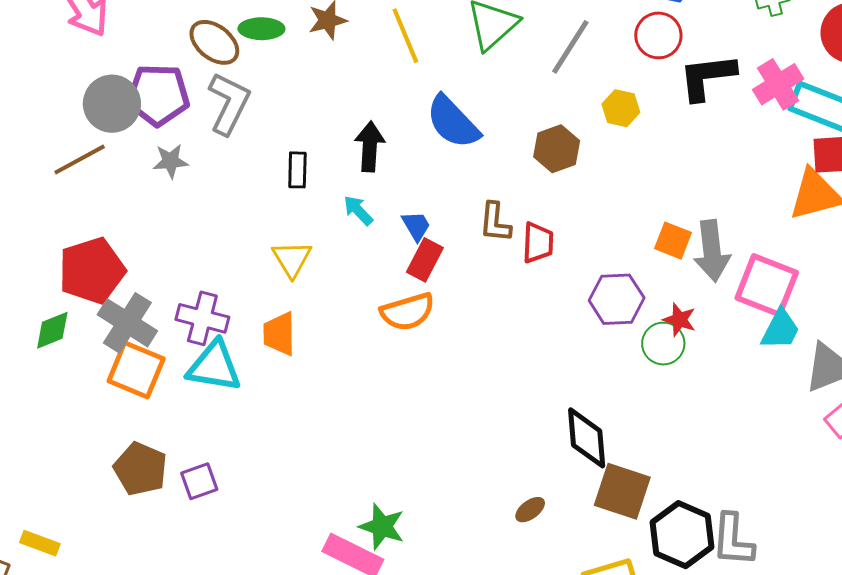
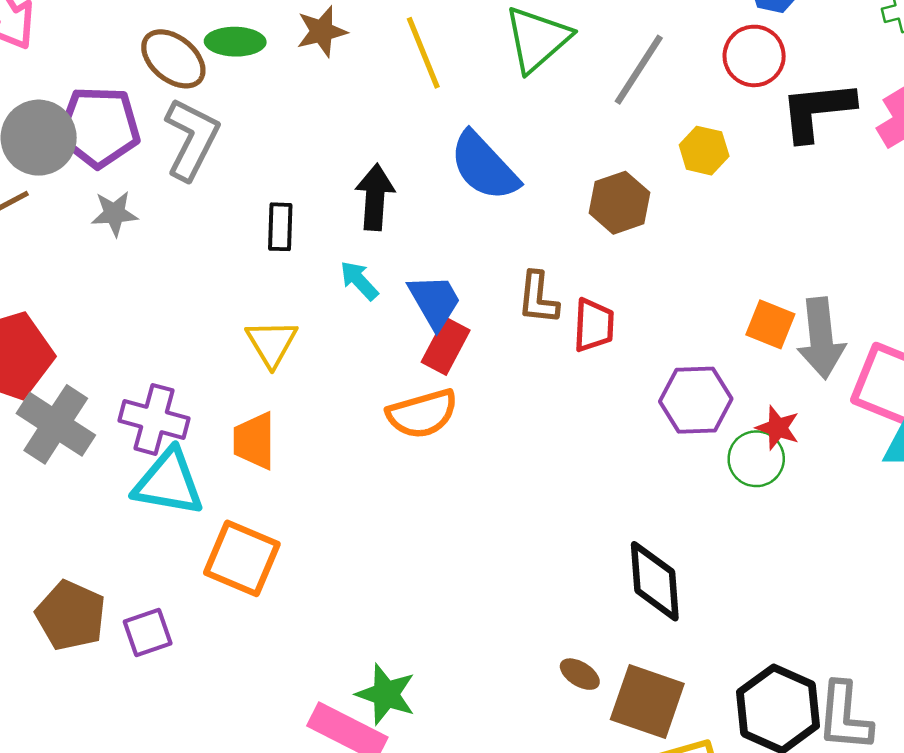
blue trapezoid: (416, 226) -> (435, 301), size x1.4
orange square: (136, 370) -> (242, 558), moved
brown square: (622, 491) -> (647, 701), moved
brown ellipse: (530, 510) -> (580, 674), turned 68

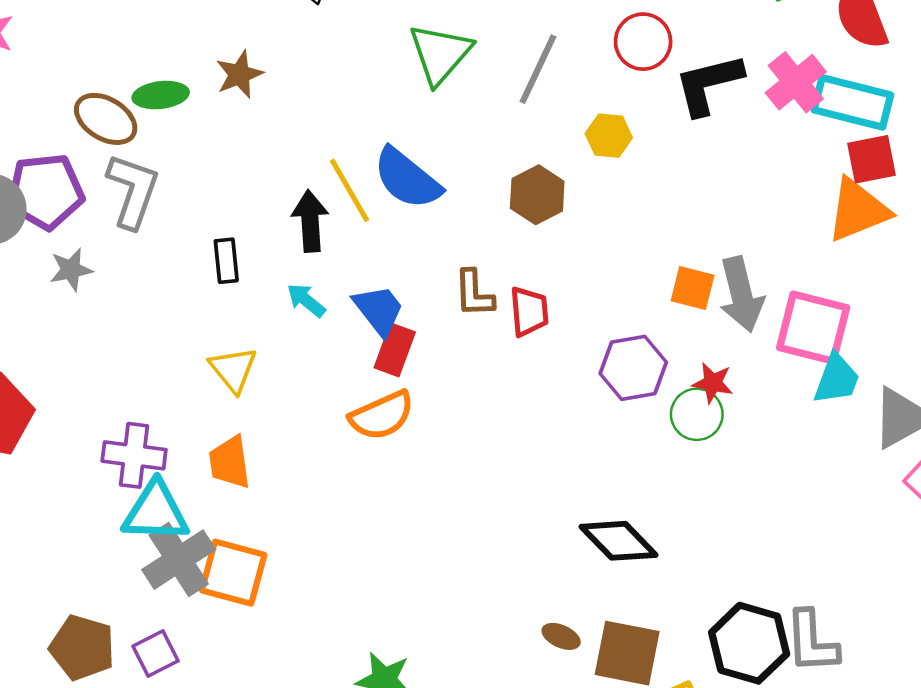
yellow line: (423, 53) -> (349, 190), moved
gray cross: (56, 424) -> (179, 560), moved, turned 32
black diamond: (655, 581) -> (618, 541), turned -32

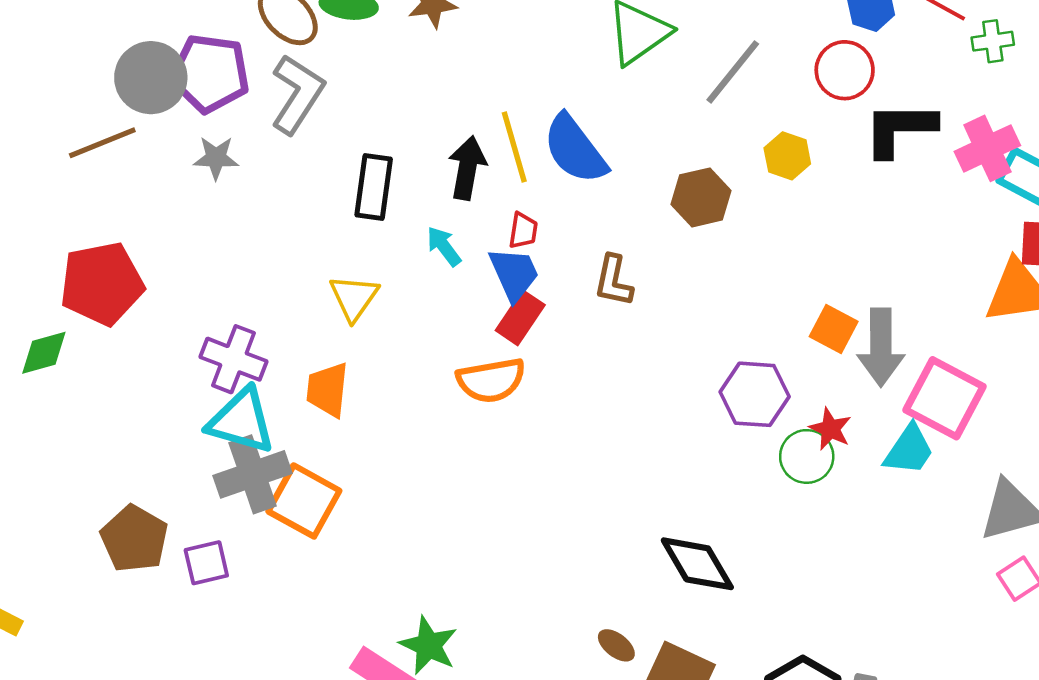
black rectangle: (226, 261) -> (374, 187), size x1.4
red trapezoid: (529, 311) -> (523, 231), moved, size x0.7
cyan trapezoid: (837, 379) -> (909, 450), moved

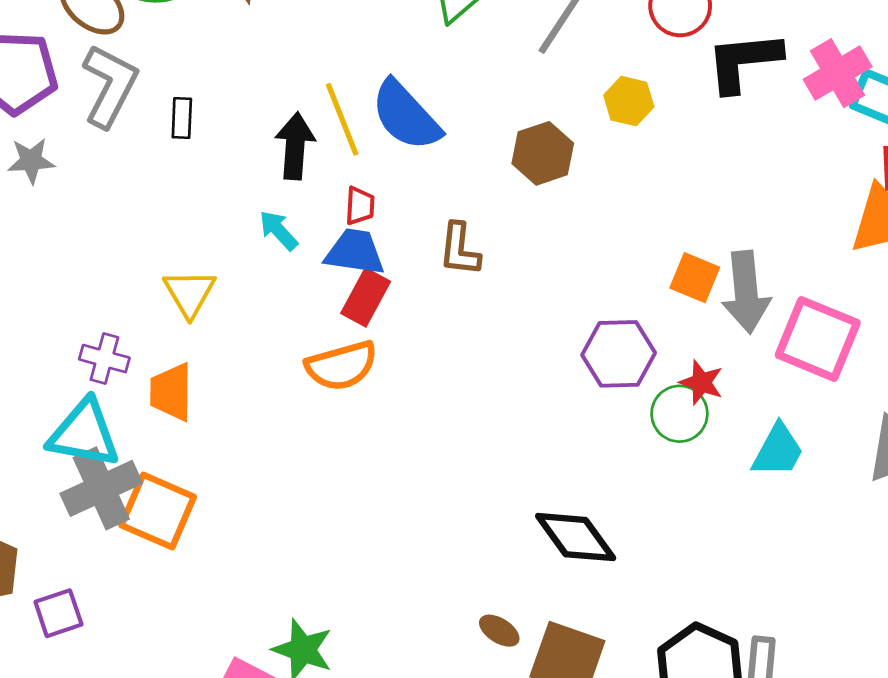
black rectangle: (374, 187) -> (182, 118), moved, size x0.6
blue trapezoid: (514, 274) -> (355, 252), turned -52
purple cross: (233, 359) -> (104, 359), moved, size x0.7
cyan trapezoid: (909, 450) -> (778, 451), moved
purple square: (206, 563) -> (58, 613), moved

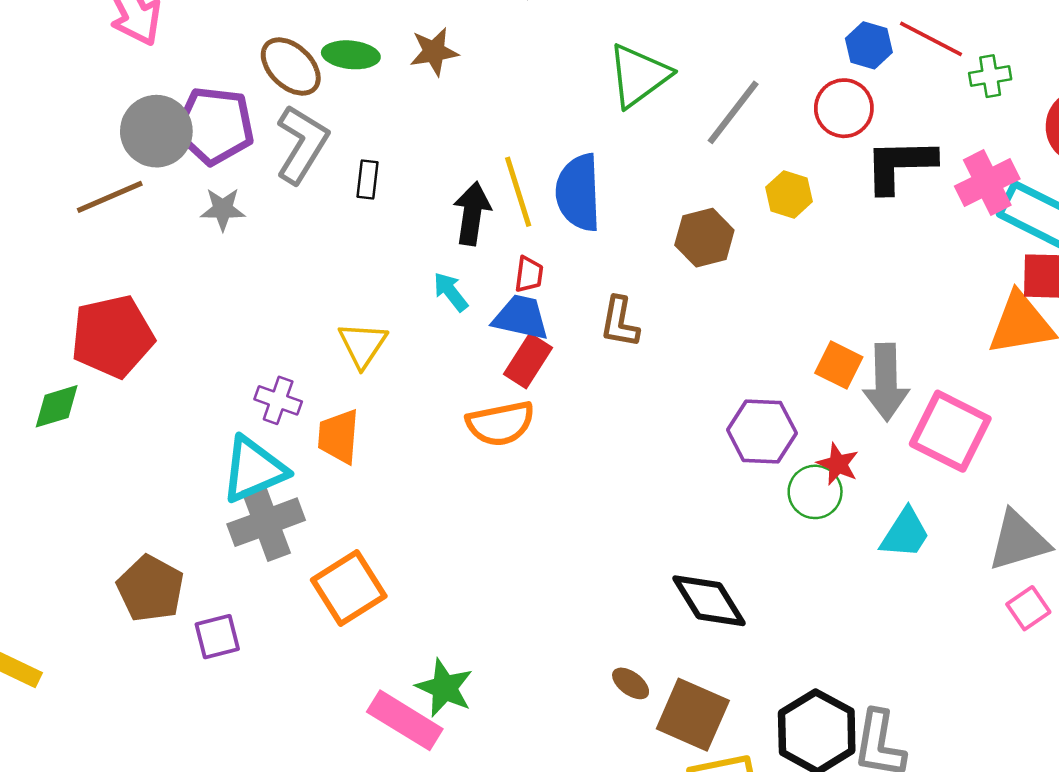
blue semicircle: (406, 116) -> (578, 193), turned 36
cyan triangle: (84, 434) -> (254, 470), turned -38
orange square: (158, 511) -> (349, 588), moved, turned 30

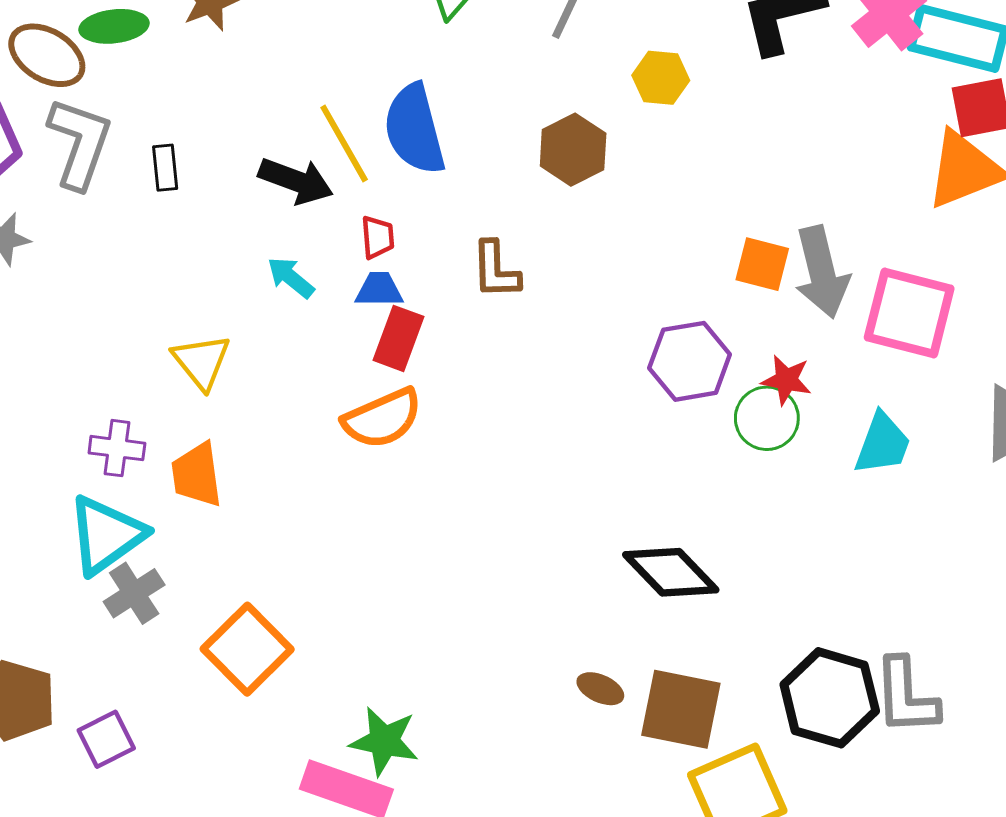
black arrow: (472, 214) -> (296, 181), turned 114
blue trapezoid: (521, 317) -> (379, 290), size x0.7
gray cross: (266, 522) -> (134, 593), size x0.7

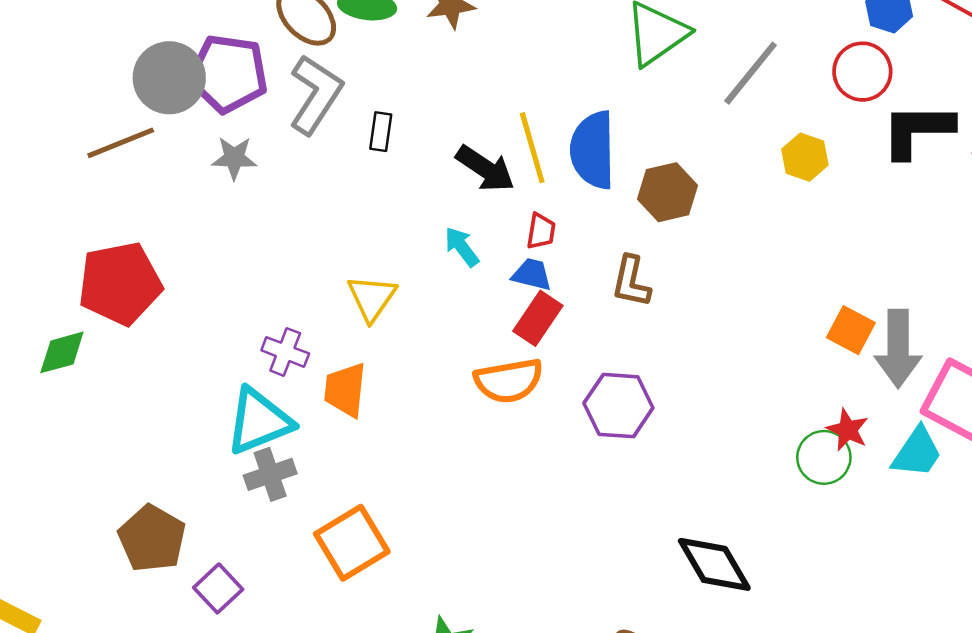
brown hexagon: (573, 150) -> (667, 192), moved
purple hexagon: (690, 361) -> (618, 406), moved
cyan trapezoid: (882, 444) -> (917, 452), moved
purple square: (106, 739) -> (218, 588), turned -30

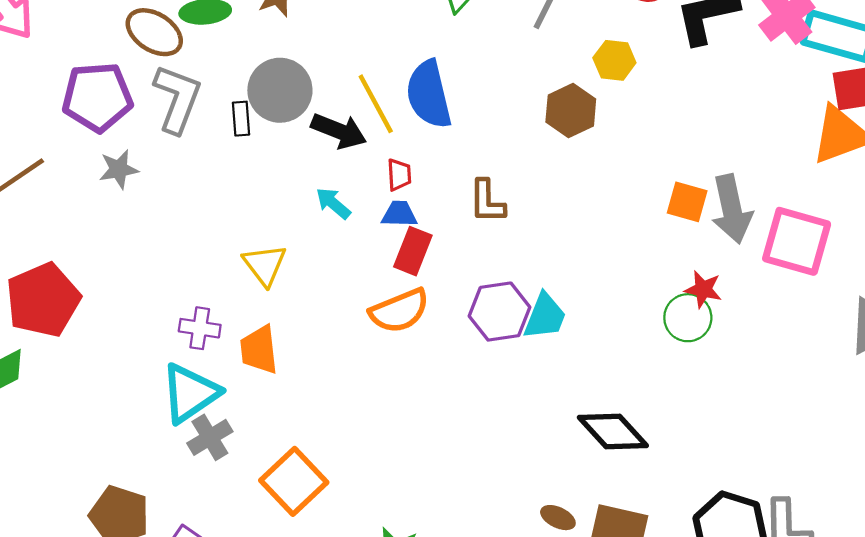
gray circle: (169, 78) -> (280, 90), moved
brown hexagon: (667, 192) -> (571, 110), moved
cyan trapezoid: (917, 452) -> (545, 316), moved

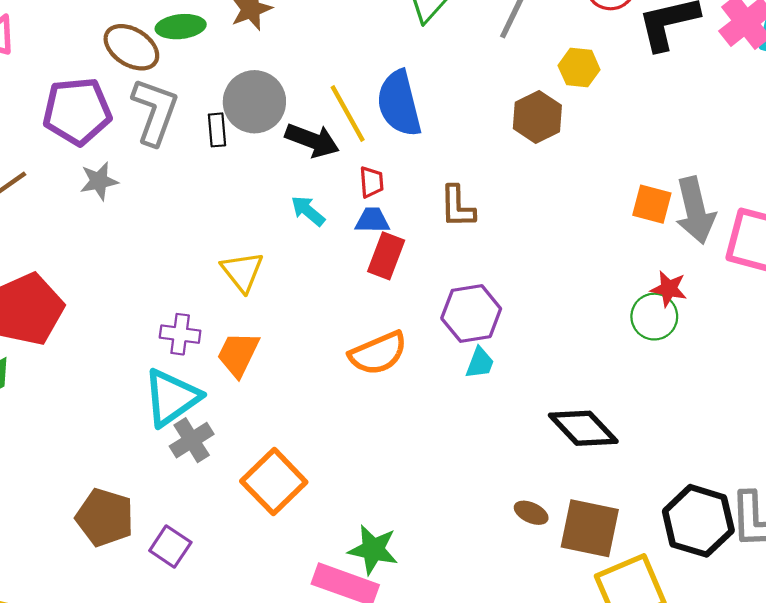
orange semicircle: (399, 311) -> (378, 353), moved
cyan trapezoid: (545, 316) -> (480, 363), moved, size x0.7
orange trapezoid: (259, 350) -> (238, 354), turned 33

